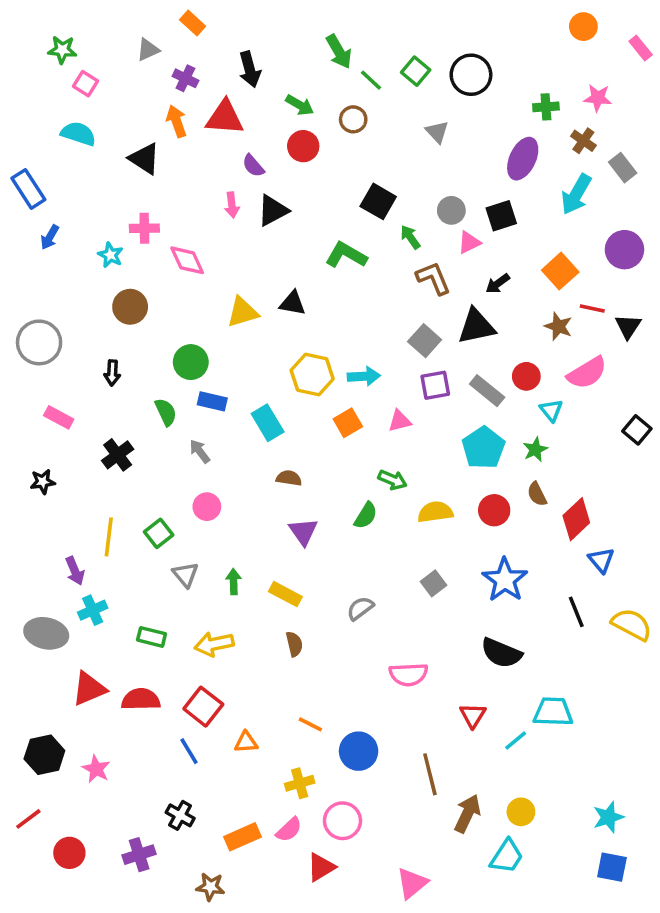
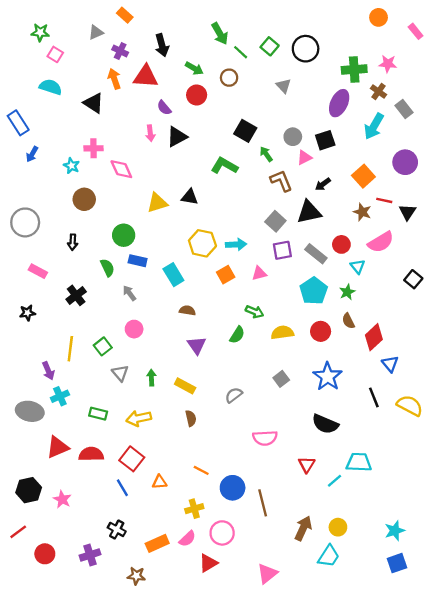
green cross: (546, 107) -> (354, 70), size x1.5
brown line: (430, 774) -> (263, 503), moved
blue square: (612, 867) -> (397, 563), turned -30

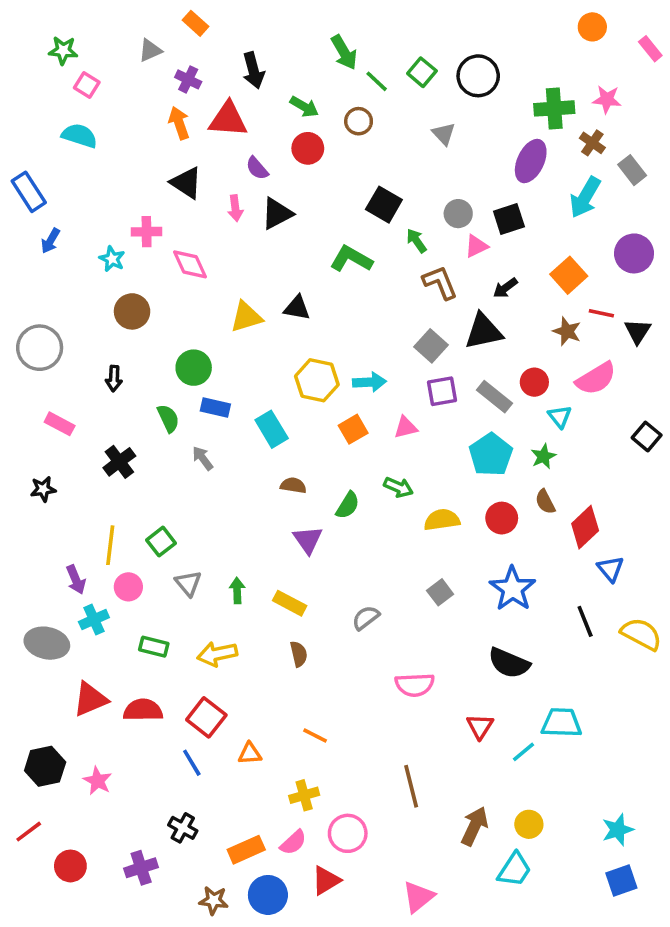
black triangle: (93, 103) -> (186, 183), moved
pink circle: (134, 329) -> (128, 587), moved
green semicircle: (237, 335) -> (348, 505), moved
blue circle: (233, 488) -> (268, 895), moved

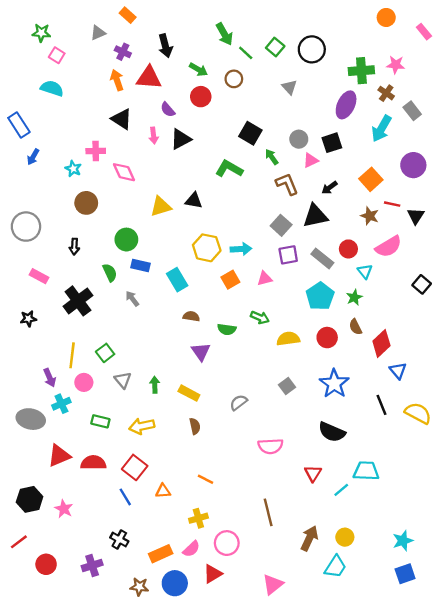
black cross: (119, 462) -> (78, 301), size x1.4
green semicircle: (348, 505) -> (227, 329), turned 66

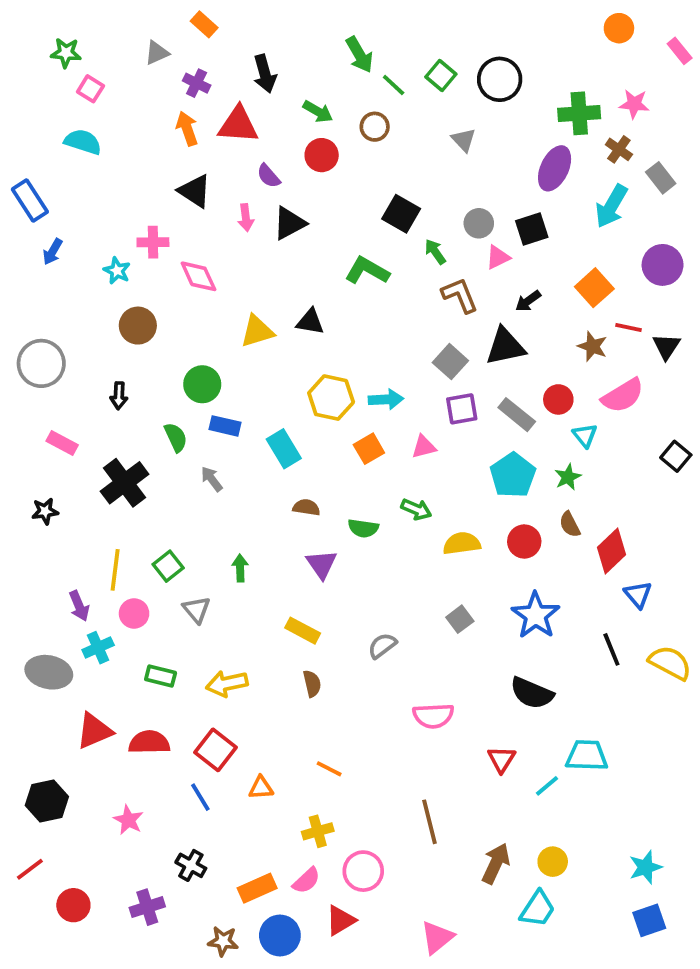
green arrow: (155, 385) -> (240, 568), moved
pink star: (64, 509) -> (128, 820), moved

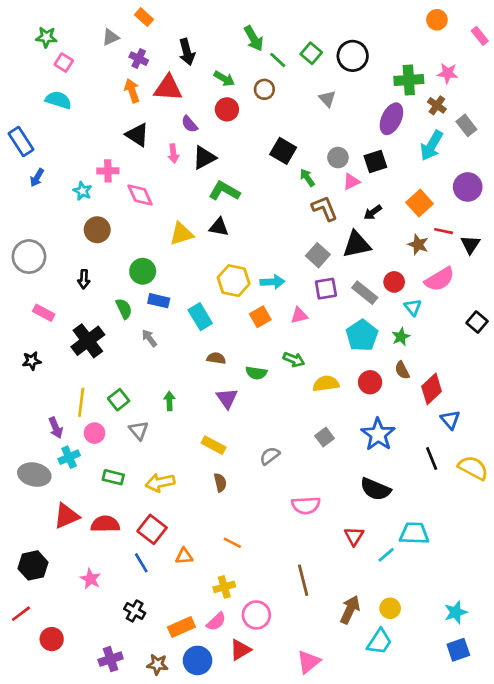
green L-shape: (367, 271) -> (224, 191), moved
purple cross: (147, 907) -> (111, 659), moved

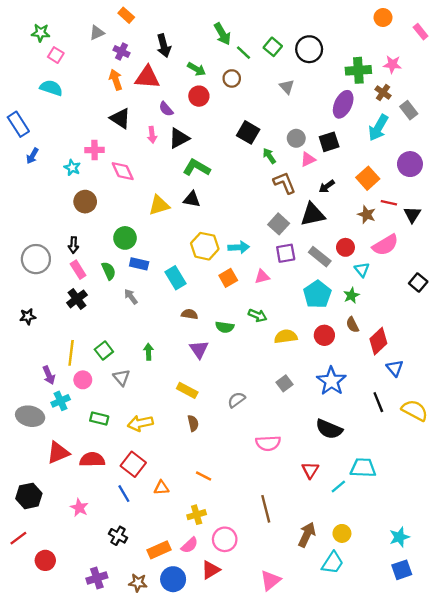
gray circle: (29, 257) -> (36, 259), moved
pink rectangle: (44, 313) -> (78, 270), moved, turned 30
black cross: (88, 341) -> (77, 299), size x0.7

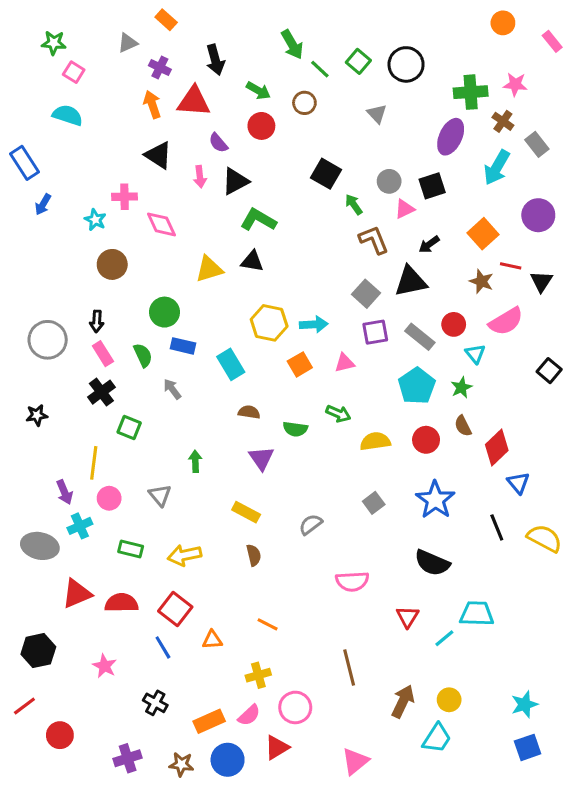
green square: (104, 351) -> (129, 427), moved, turned -30

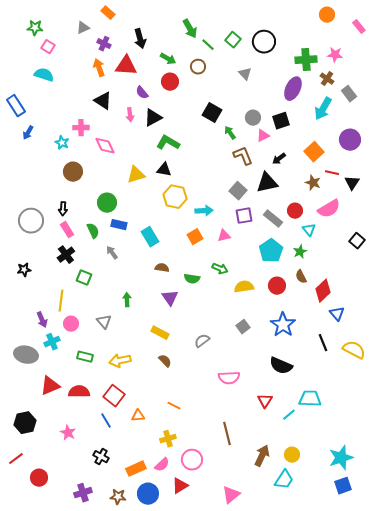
yellow hexagon: (269, 323) -> (175, 197), moved
brown semicircle: (254, 555) -> (165, 361), turned -32
cyan star: (524, 704) -> (341, 458), size x1.4

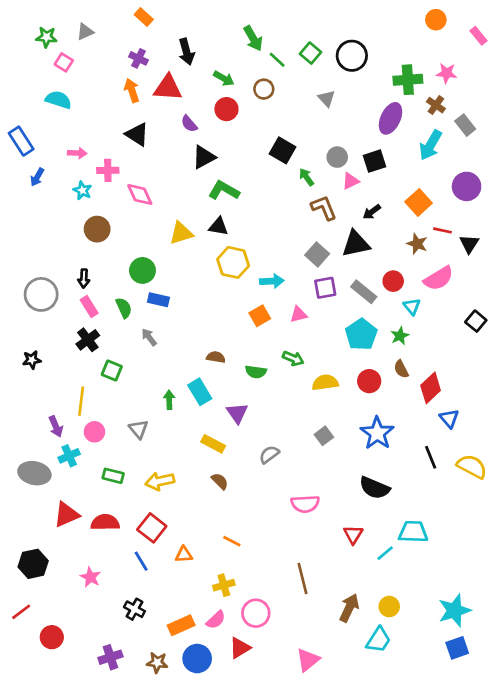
gray triangle: (83, 28) -> (85, 32), moved
pink arrow: (130, 115) -> (77, 153), moved, turned -80
cyan rectangle: (150, 237) -> (200, 392), moved
purple triangle: (170, 298) -> (237, 413), moved

